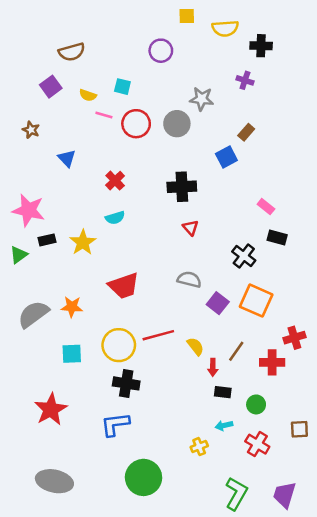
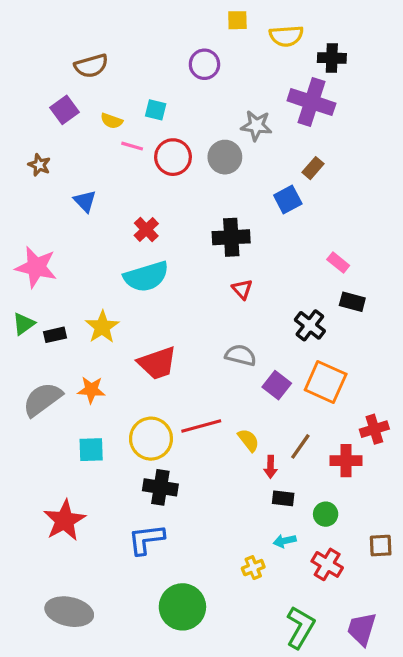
purple cross: (245, 80) -> (311, 102), size x2.0
cyan semicircle: (115, 218) -> (146, 277), size x1.8
black rectangle: (47, 240) -> (55, 335), moved
yellow star: (83, 242) -> (102, 327), moved

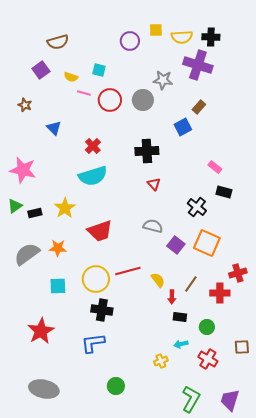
yellow square: (237, 20) -> (156, 30), moved
yellow semicircle: (286, 36) -> (182, 37), moved
green circle: (182, 607) -> (116, 386), size x0.6

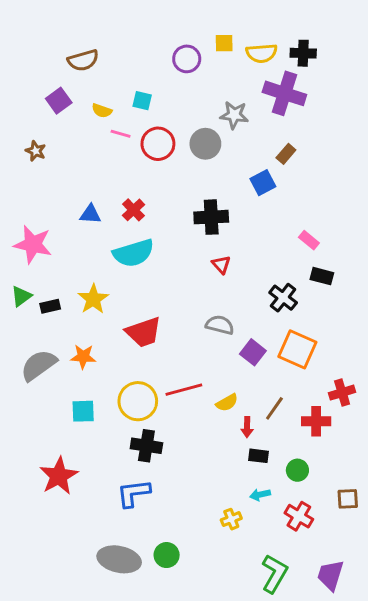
blue triangle: (54, 128) -> (90, 214), moved, turned -42
yellow semicircle: (158, 280) -> (227, 403), turned 98
gray ellipse: (44, 389) -> (119, 559), moved

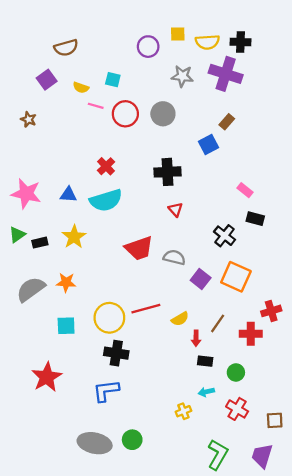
gray star: (234, 115) -> (182, 76), moved
blue triangle: (90, 214) -> (68, 195), moved
red trapezoid: (144, 332) -> (139, 248), moved
brown square: (348, 499) -> (275, 420), moved

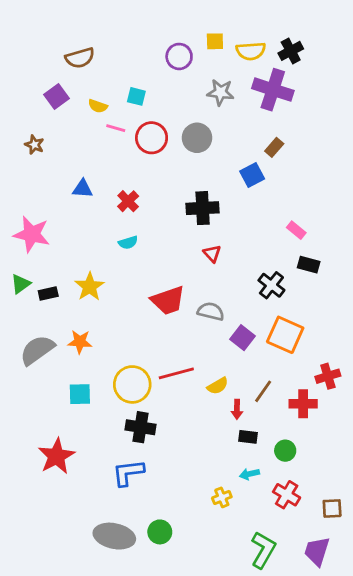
black cross: (240, 42) -> (291, 51), turned -30
blue triangle: (68, 195) -> (83, 189), moved
cyan semicircle: (106, 200) -> (128, 243), size x0.5

